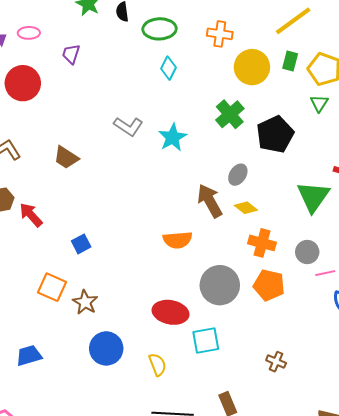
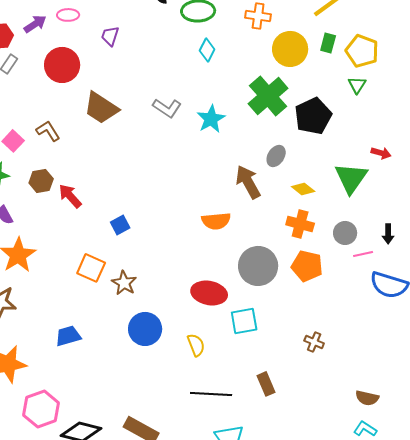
green cross: (230, 114) -> (268, 96), size x1.4
brown trapezoid: (66, 158) -> (101, 108), moved, size x1.4
yellow diamond: (246, 208) -> (303, 189), moved

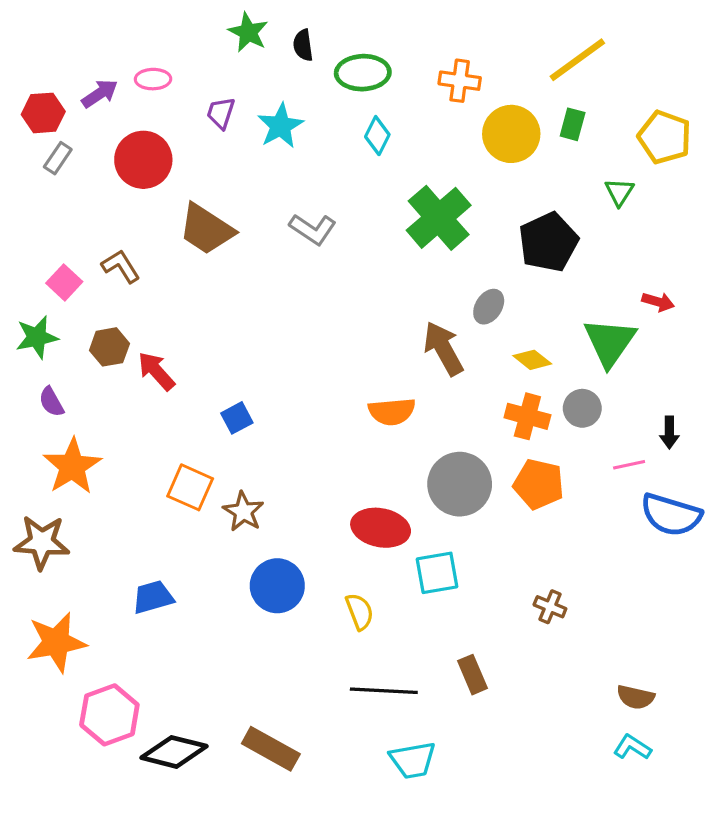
yellow pentagon: (362, 51) -> (665, 137), moved
green cross: (268, 96) -> (439, 218), moved
cyan star: (211, 119) -> (280, 126), moved
gray circle: (345, 233) -> (582, 408), moved

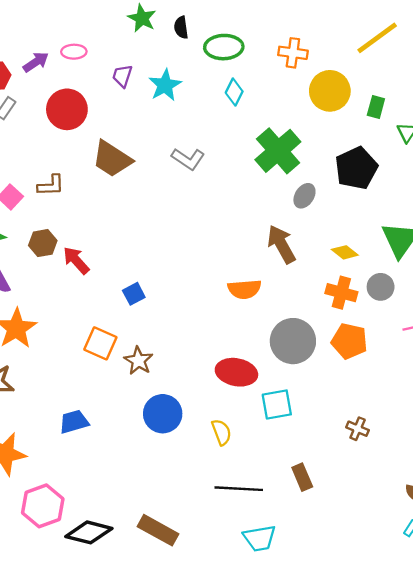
green rectangle: (573, 124) -> (376, 107), moved
brown L-shape: (121, 266) -> (51, 185), turned 120
gray ellipse: (489, 307) -> (304, 196), moved

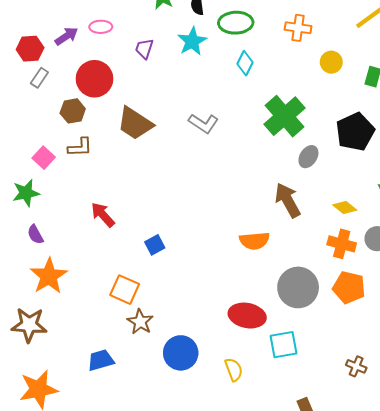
cyan star: (165, 85) -> (192, 41), moved
yellow circle: (330, 91) -> (331, 62), size x0.6
brown hexagon: (43, 243) -> (73, 111), moved
brown star: (138, 361) -> (140, 322), moved

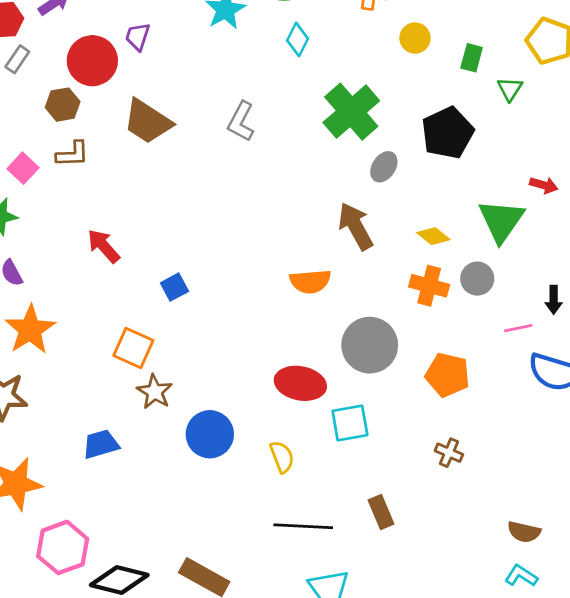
purple trapezoid: (144, 49) -> (138, 37), moved
gray L-shape: (204, 123) -> (241, 122), turned 84
orange pentagon: (349, 287) -> (448, 375), moved

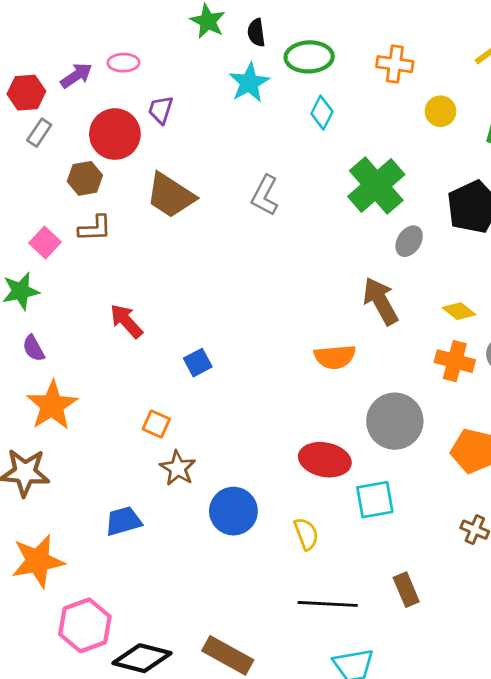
orange square: (133, 348) -> (156, 424), size x0.7

